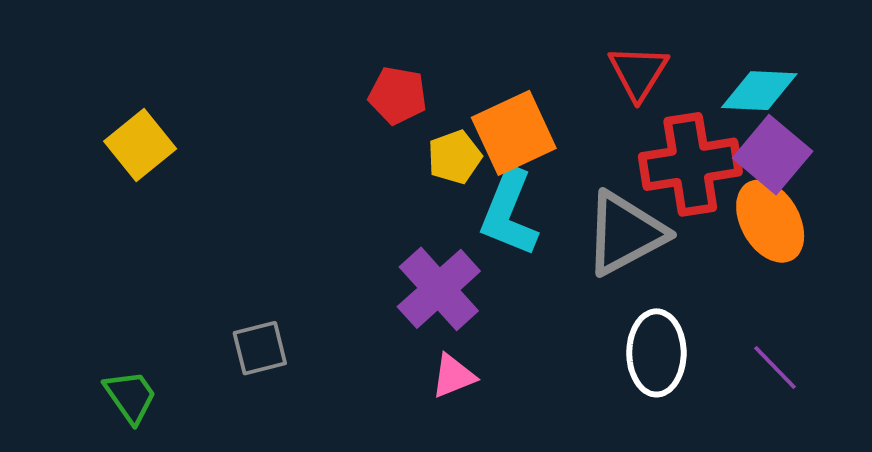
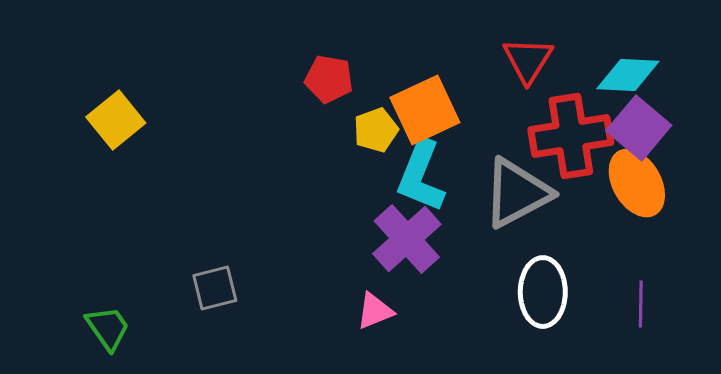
purple cross: (439, 289) -> (407, 239), moved
purple line: (775, 367) -> (641, 304), turned 45

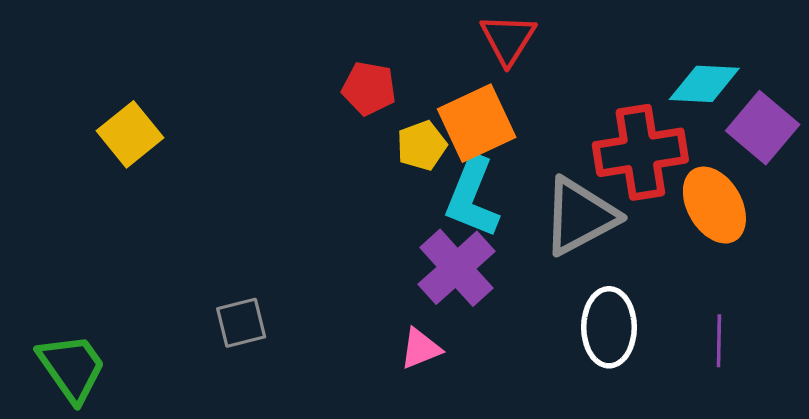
red triangle: (528, 60) -> (508, 39), moved
purple square: (639, 128) -> (763, 128), moved
green trapezoid: (108, 328) -> (72, 368), moved, size x1.4

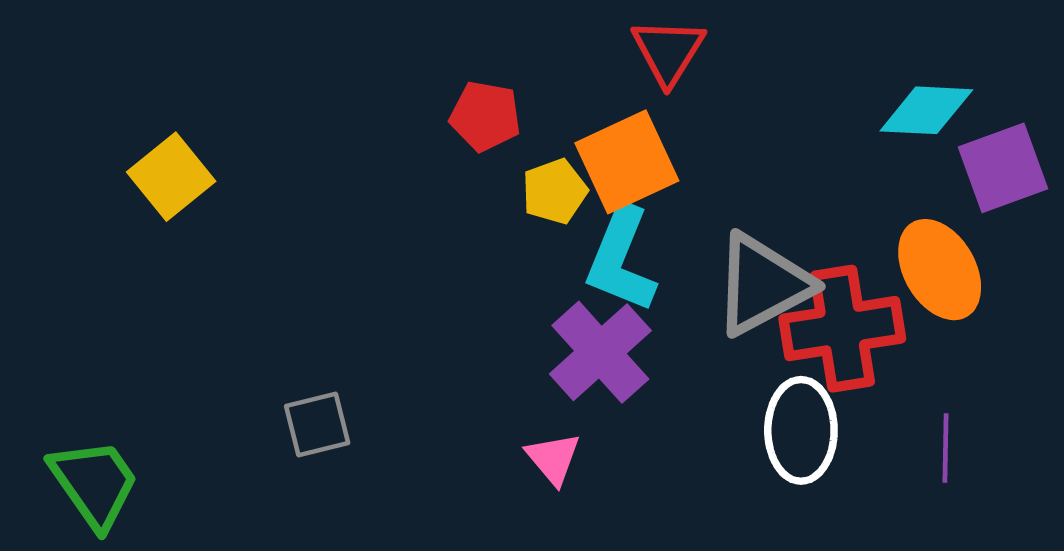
purple square: (763, 128) -> (1003, 168), turned 30
red cross: (640, 152) -> (842, 329), moved
pink triangle: (421, 349) -> (553, 458), turned -48

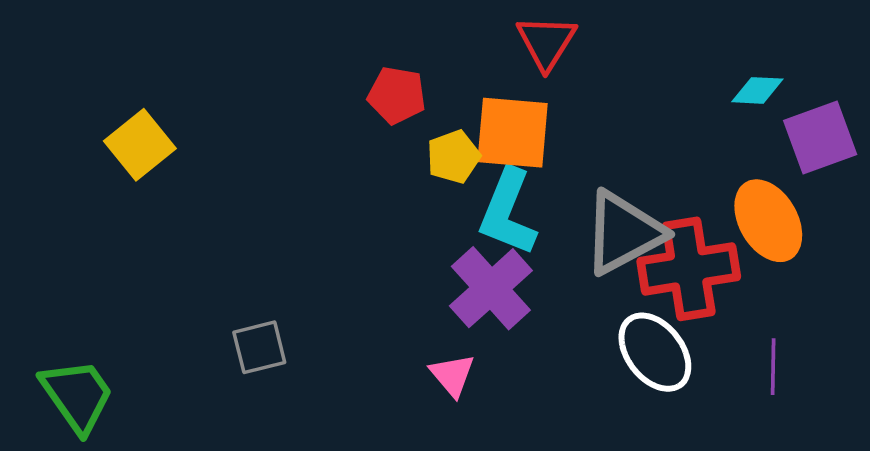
cyan diamond: (926, 110) -> (757, 90), size x0.7
orange square: (627, 162) -> (513, 133), turned 30
white ellipse: (801, 430) -> (655, 352), turned -38

